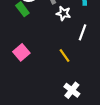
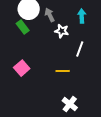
yellow line: (65, 56) -> (63, 71), turned -56

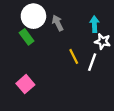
white star: (62, 31) -> (103, 41), moved
yellow line: (63, 71) -> (74, 56), moved, turned 64

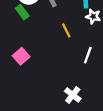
white line: (92, 62) -> (88, 55), moved

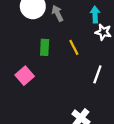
green rectangle: (22, 12) -> (45, 47), moved, turned 40

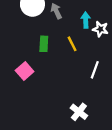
cyan arrow: (95, 14) -> (86, 20), moved

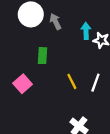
yellow line: (72, 44) -> (72, 81), moved

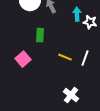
yellow line: (72, 81) -> (65, 57), turned -40

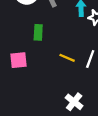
pink square: (23, 59) -> (19, 60), turned 35

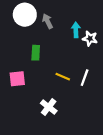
white cross: (74, 102) -> (49, 107), moved

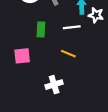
white line: (85, 78) -> (72, 27), moved, turned 63
white cross: (49, 107) -> (54, 85), turned 35

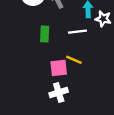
pink square: (22, 56) -> (59, 68), moved

